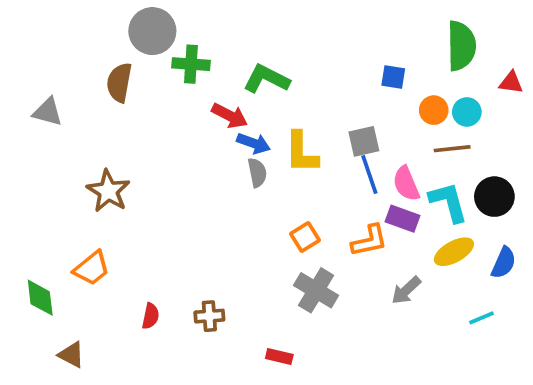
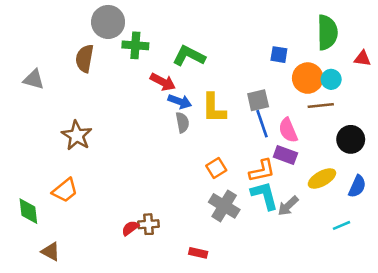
orange circle: (434, 110) -> (308, 78), size x1.5
cyan L-shape: (448, 202) -> (265, 195), moved
red semicircle: (151, 316) -> (130, 228), moved, turned -138

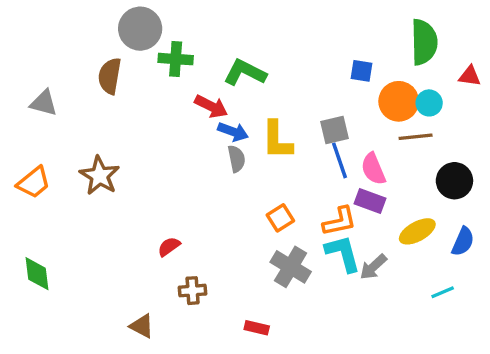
orange trapezoid: (65, 190) -> (34, 182), moved
red semicircle: (130, 228) -> (169, 247), moved
brown triangle: (51, 252) -> (142, 326), moved

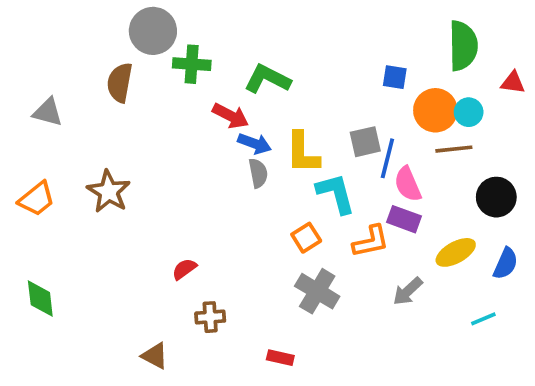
blue line: (340, 160) -> (387, 158), moved, turned 33
cyan L-shape: (343, 253) -> (336, 193), moved

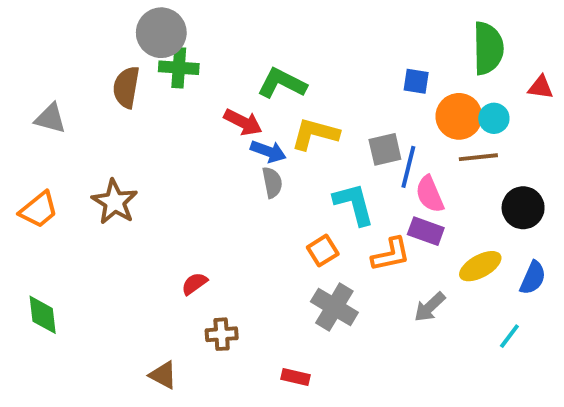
green cross: (192, 64) -> (179, 68), moved
yellow L-shape: (302, 153) -> (315, 134), moved, turned 105
cyan line: (483, 319) -> (509, 336), turned -30

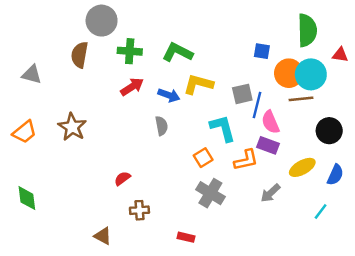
green cross: (179, 68) -> (130, 51), moved
cyan circle: (494, 118) -> (311, 74), size x1.6
red arrow: (243, 122) -> (132, 87), moved, turned -60
gray semicircle: (272, 182) -> (162, 126), moved

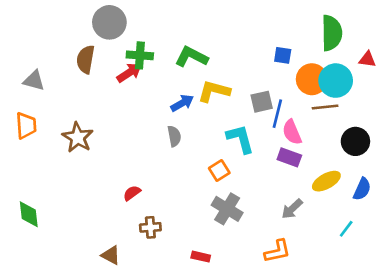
red arrow: (132, 87) -> (129, 73), moved
blue arrow: (169, 95) -> (182, 103), turned -50
orange trapezoid: (24, 132) -> (26, 126), moved, turned -55
orange L-shape: (246, 160) -> (277, 251), moved

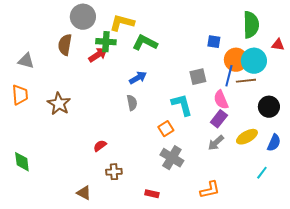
yellow L-shape: (214, 91) -> (122, 23), moved
blue line: (277, 114) -> (229, 76), moved
purple rectangle: (289, 157) -> (219, 119), turned -72
gray arrow: (292, 209) -> (216, 143), moved

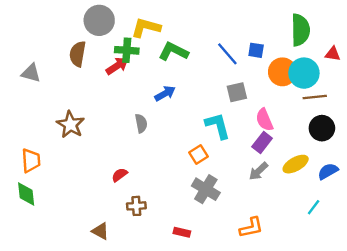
blue line: (229, 76) -> (227, 54), moved, turned -55
brown line: (246, 81) -> (315, 97), moved
orange trapezoid: (20, 95) -> (31, 160), moved
gray semicircle: (132, 103) -> (141, 123), moved
blue semicircle: (274, 143) -> (328, 171), turned -144

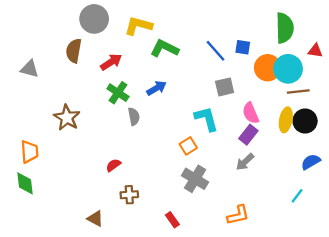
green cross: (127, 50) -> (118, 93), moved, turned 30
yellow ellipse: (296, 164) -> (286, 120), moved, turned -50
red rectangle: (182, 232) -> (172, 220), turned 42

